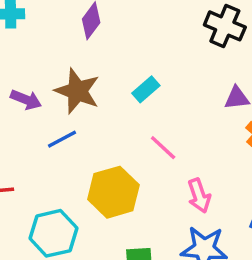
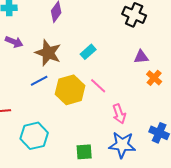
purple arrow: (26, 100) -> (14, 42), moved
yellow hexagon: (113, 192) -> (70, 90), moved

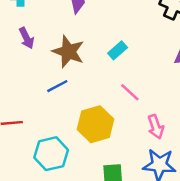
purple arrow: (14, 42) -> (27, 38), turned 42
yellow hexagon: (70, 90) -> (95, 124), moved

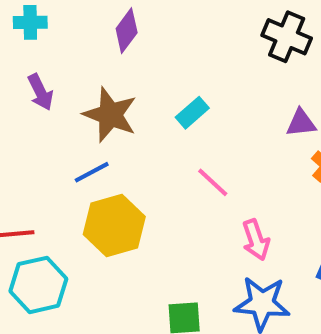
yellow hexagon: (95, 124) -> (114, 225), moved
cyan hexagon: (51, 154) -> (38, 285), moved

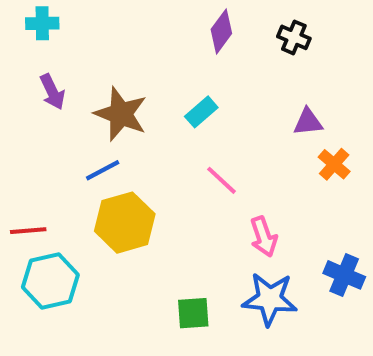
purple diamond: (127, 31) -> (221, 31), moved
black cross: (287, 37) -> (294, 37), size x0.7

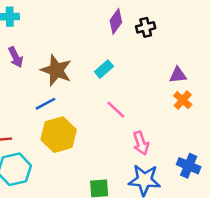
black cross: (294, 37) -> (146, 27), moved, turned -36
purple triangle: (308, 122) -> (178, 75), moved

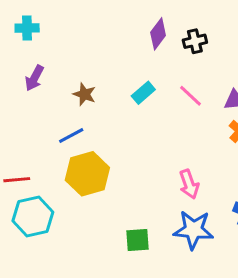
purple arrow: (16, 57) -> (34, 78), turned 54
brown star: (56, 70) -> (84, 94), size x0.6
pink line: (116, 110) -> (190, 96), moved

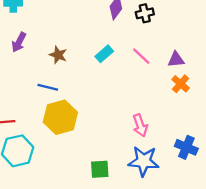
blue line: (71, 135) -> (48, 87), turned 42

